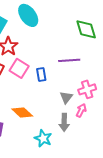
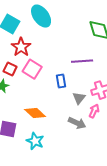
blue rectangle: (41, 74) -> (61, 81), moved
gray arrow: (64, 122) -> (77, 123), turned -66
cyan star: (43, 138) -> (35, 141), moved

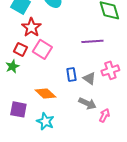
blue rectangle: (61, 81) -> (71, 74), moved
gray triangle: (79, 98) -> (89, 78), turned -32
pink arrow: (94, 111) -> (104, 115), moved

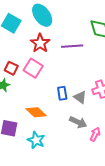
red star: (31, 27) -> (40, 43), moved
purple line: (92, 41) -> (72, 46), moved

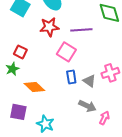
red star: (40, 43) -> (49, 27), turned 30
pink square: (33, 68) -> (66, 52), moved
orange diamond: (36, 112) -> (34, 87), moved

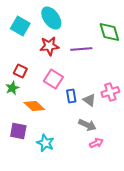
pink square: (66, 52) -> (53, 79), moved
pink arrow: (104, 118) -> (96, 143), moved, turned 40

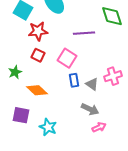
red star: (49, 46) -> (38, 31), moved
red square: (20, 71) -> (38, 55), moved
pink square: (53, 79) -> (67, 58), moved

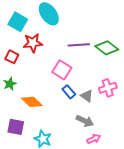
green diamond: (112, 16) -> (107, 48), moved, turned -35
red square: (38, 55) -> (12, 57), moved
blue rectangle: (74, 80) -> (69, 92), turned -32

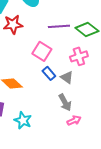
pink cross: (108, 88) -> (79, 56), moved
gray arrow: (85, 121) -> (65, 102), turned 36

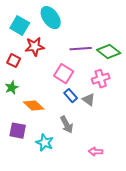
gray arrow: (65, 102) -> (67, 125), moved
pink arrow: (74, 120) -> (96, 152), moved, turned -152

